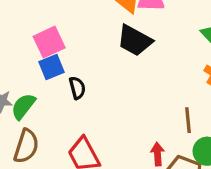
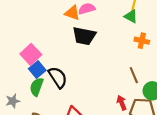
black semicircle: (77, 88) -> (58, 77), size x1.5
green semicircle: (23, 106) -> (37, 87), moved

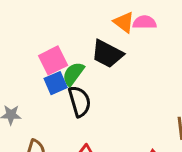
black trapezoid: (84, 36) -> (107, 54), moved
green semicircle: (37, 87) -> (73, 74), moved

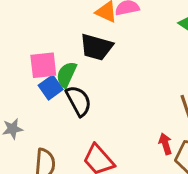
pink square: (53, 60) -> (43, 65), turned 32

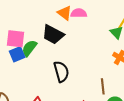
black semicircle: (79, 101) -> (61, 72), moved

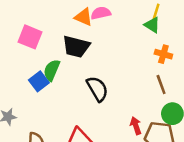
pink square: (16, 39) -> (30, 37), moved, turned 30
brown line: (103, 86) -> (161, 84), moved

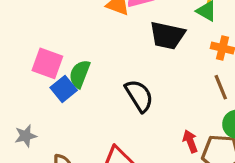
pink square: (30, 37) -> (47, 63), moved
black trapezoid: (76, 47) -> (167, 35), moved

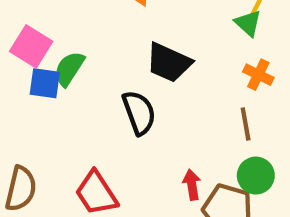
black trapezoid: (167, 35) -> (169, 63), moved
blue square: (64, 89) -> (45, 83), turned 35

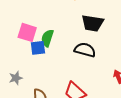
black semicircle: (139, 113) -> (85, 50), turned -40

